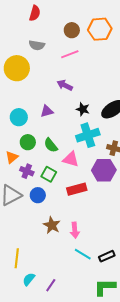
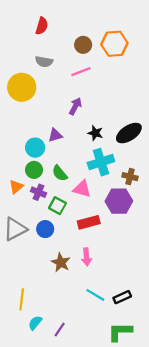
purple arrow: (65, 85) -> (75, 106), turned 91
cyan circle: (19, 117) -> (35, 148), moved
purple cross: (27, 171) -> (38, 192), moved
pink arrow: (75, 230) -> (86, 257), moved

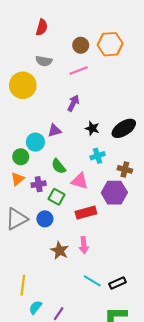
cyan cross: (101, 162) -> (98, 156), size x0.6
green circle: (34, 170) -> (21, 157), moved
purple cross: (38, 192) -> (39, 184), turned -32

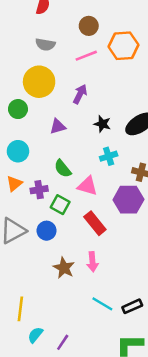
orange hexagon: (110, 44) -> (123, 46), moved
yellow circle: (23, 85) -> (39, 82), moved
cyan circle: (35, 142) -> (18, 151), moved
green circle: (21, 157) -> (18, 109), moved
red rectangle: (86, 213) -> (95, 223), turned 66

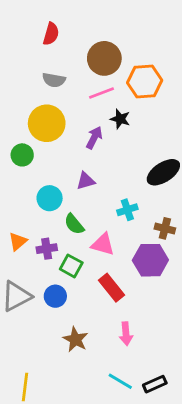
brown circle: (89, 26) -> (104, 58), size x1.5
black star: (102, 124) -> (120, 119), moved
purple triangle: (58, 126) -> (86, 181), moved
cyan circle: (18, 151) -> (50, 198), moved
pink arrow: (92, 262) -> (126, 334), moved

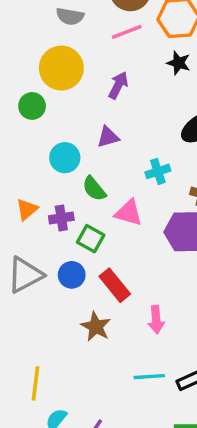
black star: (120, 119) -> (179, 63), moved
red rectangle: (112, 288) -> (115, 285), moved
cyan line: (120, 381) -> (149, 377), turned -35

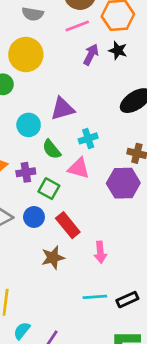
purple arrow: (118, 85) -> (91, 55), moved
purple triangle: (108, 137) -> (62, 109), size x1.4
cyan cross: (158, 171) -> (88, 138), moved
brown star: (96, 327) -> (53, 258), turned 30

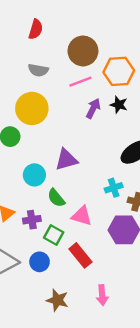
cyan cross: (88, 138) -> (114, 188), moved
red rectangle: (68, 225) -> (80, 255), moved
brown star: (53, 258) -> (57, 300), turned 30

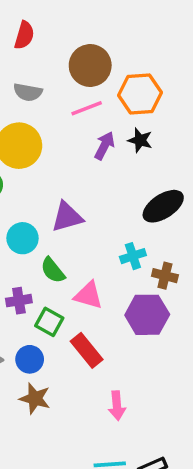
brown star: (57, 300) -> (35, 398), moved

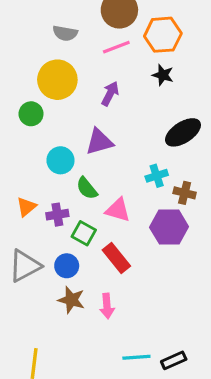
purple arrow: (104, 146) -> (110, 94), moved
pink arrow: (117, 406) -> (107, 306), moved

